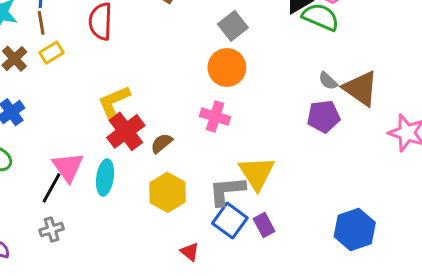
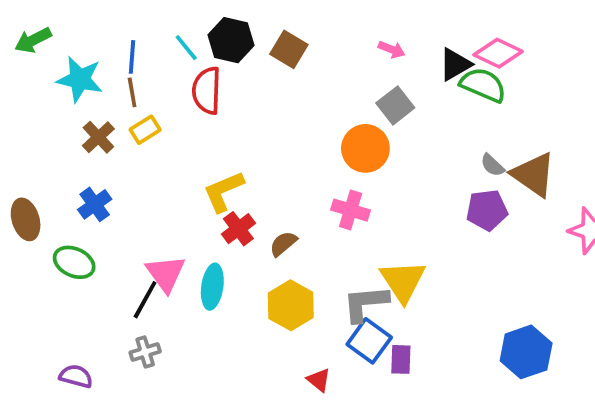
gray square: (233, 26) -> (395, 105), moved
red cross: (126, 131) -> (238, 229), size x0.7
purple rectangle: (264, 225) -> (401, 359), moved, turned 30

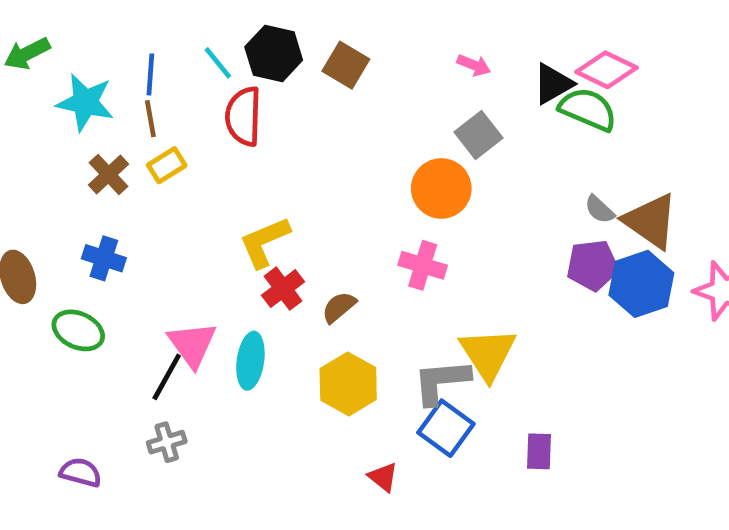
blue cross: (95, 204) -> (104, 258), turned -36
blue hexagon: (526, 352) -> (641, 284), moved
purple rectangle: (401, 359) -> (539, 451), moved

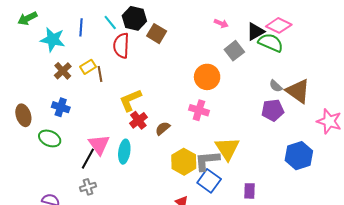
brown square: (346, 65) -> (157, 34), moved
brown line: (150, 119) -> (100, 74), moved
gray square: (479, 135) -> (234, 51), moved
blue hexagon: (641, 284) -> (299, 156), moved
yellow hexagon: (348, 384) -> (184, 162), moved

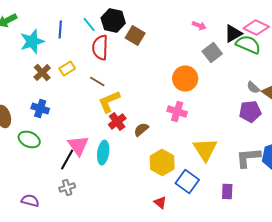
cyan star: (53, 40) -> (32, 42), turned -30
brown line: (100, 74) -> (97, 82), moved, turned -49
gray L-shape: (207, 161) -> (248, 158), moved

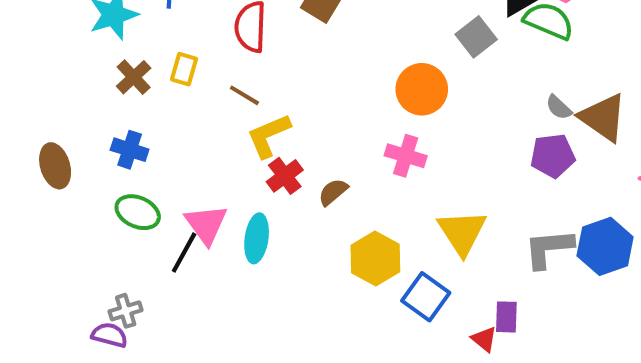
yellow rectangle: (67, 68) -> (184, 69), turned -42
green ellipse: (29, 140) -> (138, 212), moved
gray cross: (67, 188) -> (126, 311), moved
red triangle: (160, 202) -> (484, 339), moved

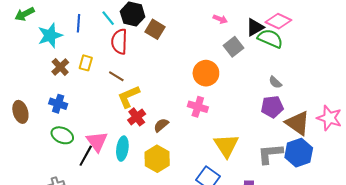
brown triangle: (603, 117) -> (298, 123), moved
yellow hexagon: (375, 258) -> (157, 159), moved

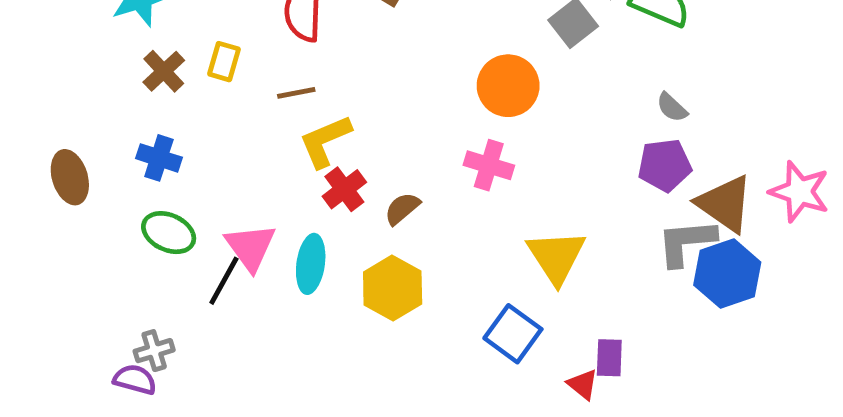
brown line: (116, 76) -> (296, 93), turned -42
gray L-shape: (270, 154) -> (686, 242), moved

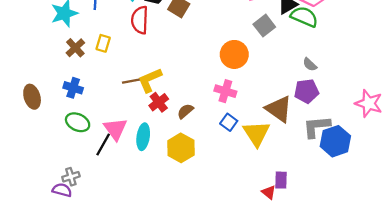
brown line: (296, 93) -> (131, 81), moved
brown triangle: (725, 204) -> (279, 109), moved
blue square: (513, 334) -> (229, 122), moved, size x0.7

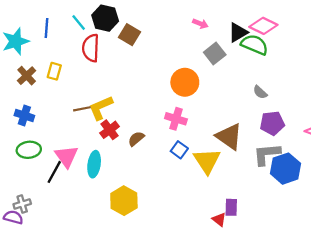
purple pentagon: (306, 91) -> (272, 123), moved
green ellipse: (78, 122) -> (29, 150), turned -30
yellow hexagon: (181, 148) -> (124, 201), moved

